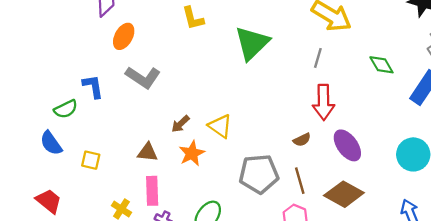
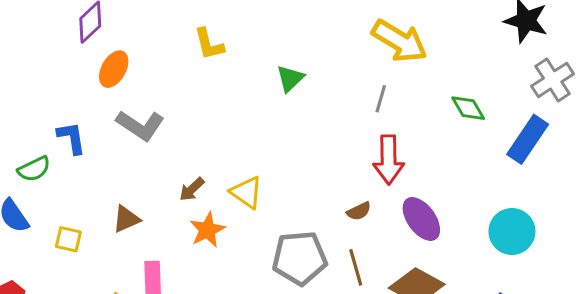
green triangle: (252, 43) -> (290, 78), size x0.6
brown triangle: (148, 152) -> (126, 219), moved, turned -30

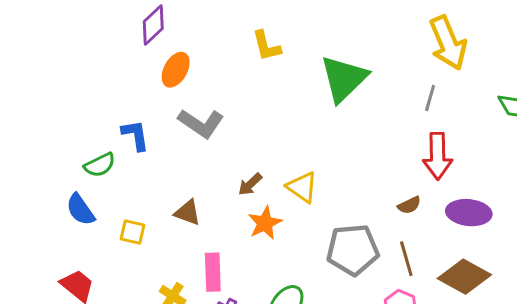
yellow arrow: (399, 41) -> (448, 43), turned 36
green triangle: (290, 78) -> (344, 79), size x1.8
brown triangle: (126, 219) -> (188, 213), turned 44
purple ellipse: (421, 219) -> (469, 213), turned -48

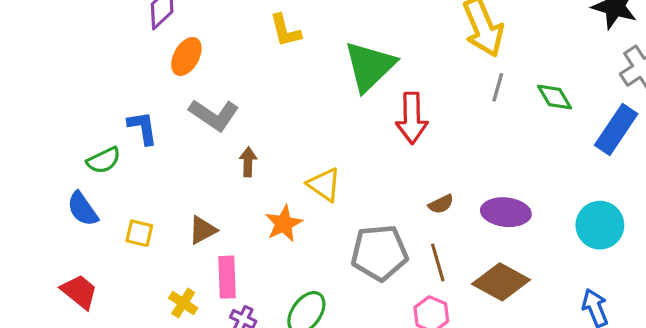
gray line: (430, 98) -> (498, 87), moved
red arrow: (438, 156) -> (412, 118), moved
brown arrow: (250, 184) -> (248, 162), moved, turned 135
brown triangle: (188, 213) -> (203, 230), moved, turned -48

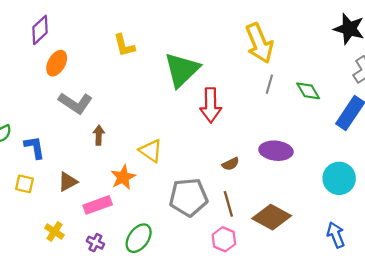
blue L-shape: (143, 128) -> (34, 147), moved
purple ellipse: (506, 212) -> (276, 151), moved
pink rectangle: (227, 277) -> (98, 205), moved, turned 72

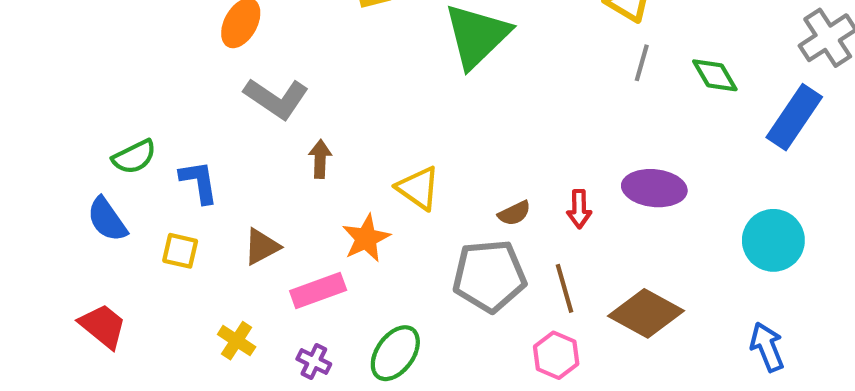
red arrow: (211, 105) -> (579, 209), moved, size x0.6
brown semicircle: (231, 164) -> (514, 213), moved

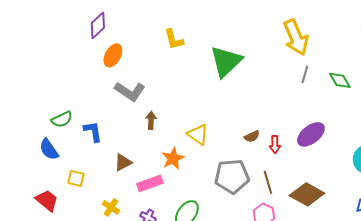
purple ellipse: (654, 188) -> (311, 134), turned -44
brown semicircle: (514, 213) -> (252, 136), moved
yellow square: (180, 251) -> (76, 178), moved

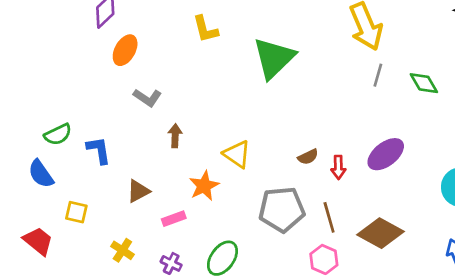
gray L-shape: (130, 91) -> (147, 98), size x0.7
pink rectangle: (150, 183) -> (174, 219), size x0.7

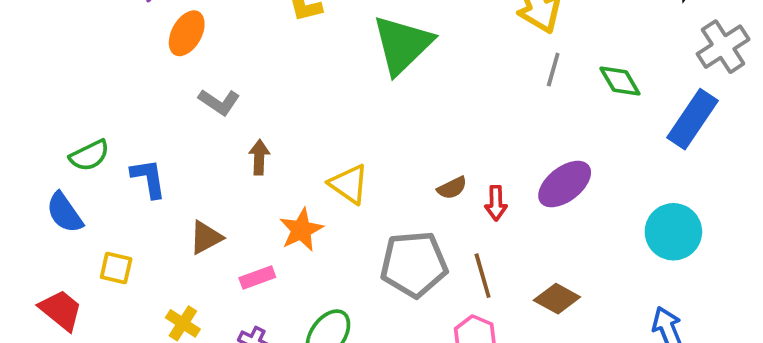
brown diamond: (380, 233) -> (557, 299), size x0.7

